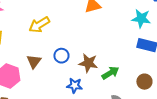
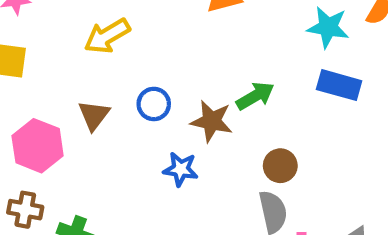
green arrow: (110, 73) -> (255, 96), moved
brown circle: (144, 82) -> (280, 166), moved

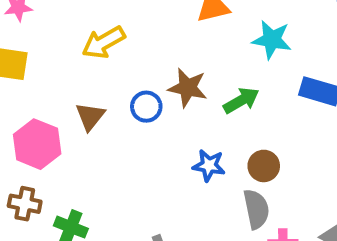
cyan star: (328, 27) -> (272, 40), moved
brown star: (212, 121) -> (188, 88), moved
blue star: (181, 169) -> (209, 165), moved

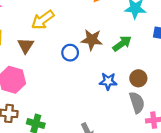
brown triangle: (90, 116) -> (26, 46), moved

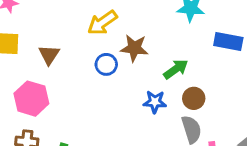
yellow arrow: (43, 20) -> (102, 23), moved
green arrow: (122, 44) -> (176, 69), moved

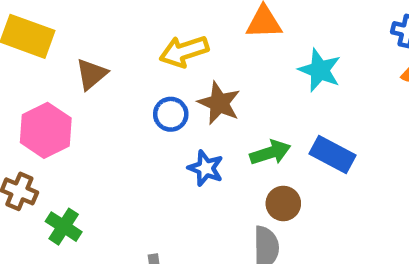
blue rectangle: (228, 41) -> (332, 155), moved
blue star: (155, 102) -> (206, 168), moved

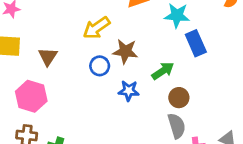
blue rectangle: (332, 155) -> (196, 43), moved, turned 55

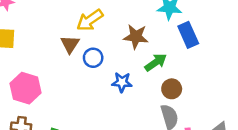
brown star: (125, 51) -> (136, 37), moved
brown triangle: (48, 57) -> (70, 44), moved

